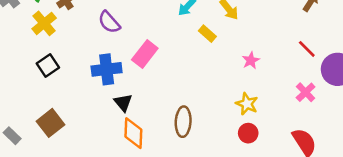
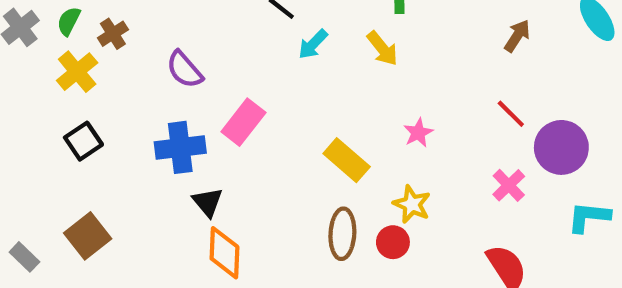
yellow rectangle: (207, 34) -> (347, 160), moved, size x1.5
brown ellipse: (183, 122) -> (342, 234), moved
red circle: (248, 133) -> (393, 242), moved

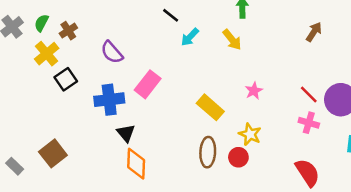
red line: (511, 114) -> (309, 95), moved
black square: (83, 141) -> (66, 79), moved
pink cross: (509, 185) -> (309, 123), turned -30

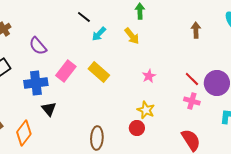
brown arrow: (314, 32) -> (196, 30), turned -35
yellow rectangle: (210, 107) -> (99, 72), moved
brown ellipse: (208, 152) -> (97, 138), moved
orange diamond: (136, 164) -> (24, 133), moved, turned 35

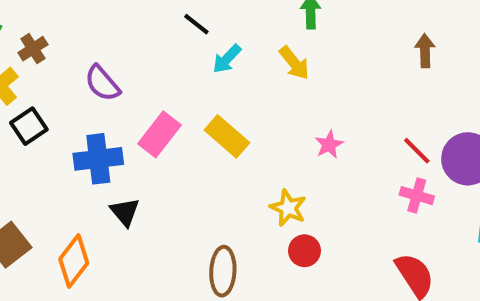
yellow star: (146, 110) -> (288, 208), moved

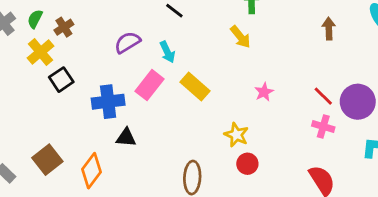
cyan arrow: (227, 59) -> (167, 52), moved, turned -70
purple semicircle: (102, 83) -> (127, 42), moved, turned 100
black triangle: (125, 212) -> (126, 138), turned -45

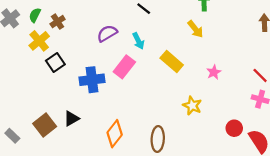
yellow rectangle: (195, 86) -> (172, 61), moved
black triangle: (126, 138) -> (72, 119), moved, turned -35
red circle: (247, 164) -> (234, 128), moved
orange diamond: (92, 171) -> (115, 134), moved

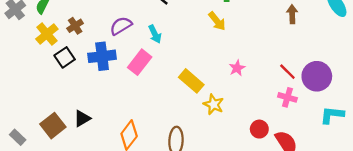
brown cross: (58, 22) -> (75, 26), moved
yellow rectangle: (172, 61) -> (191, 81), moved
blue cross: (92, 80) -> (102, 56), moved

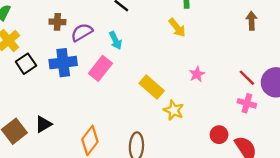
brown cross: (75, 26) -> (57, 22), moved, turned 35

